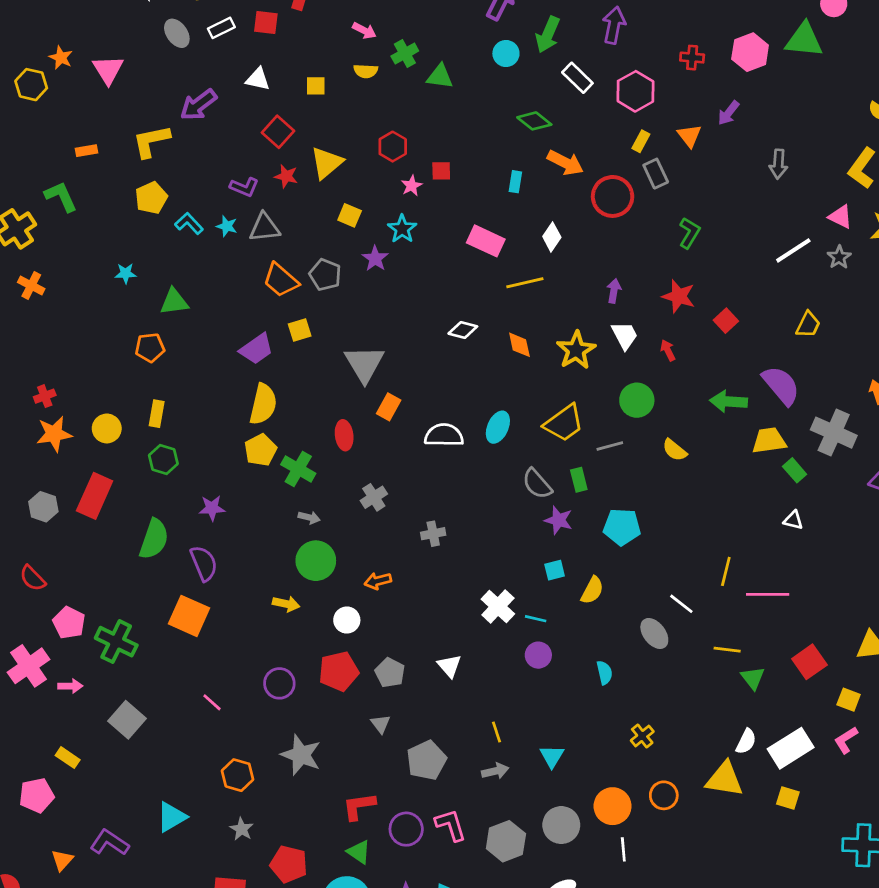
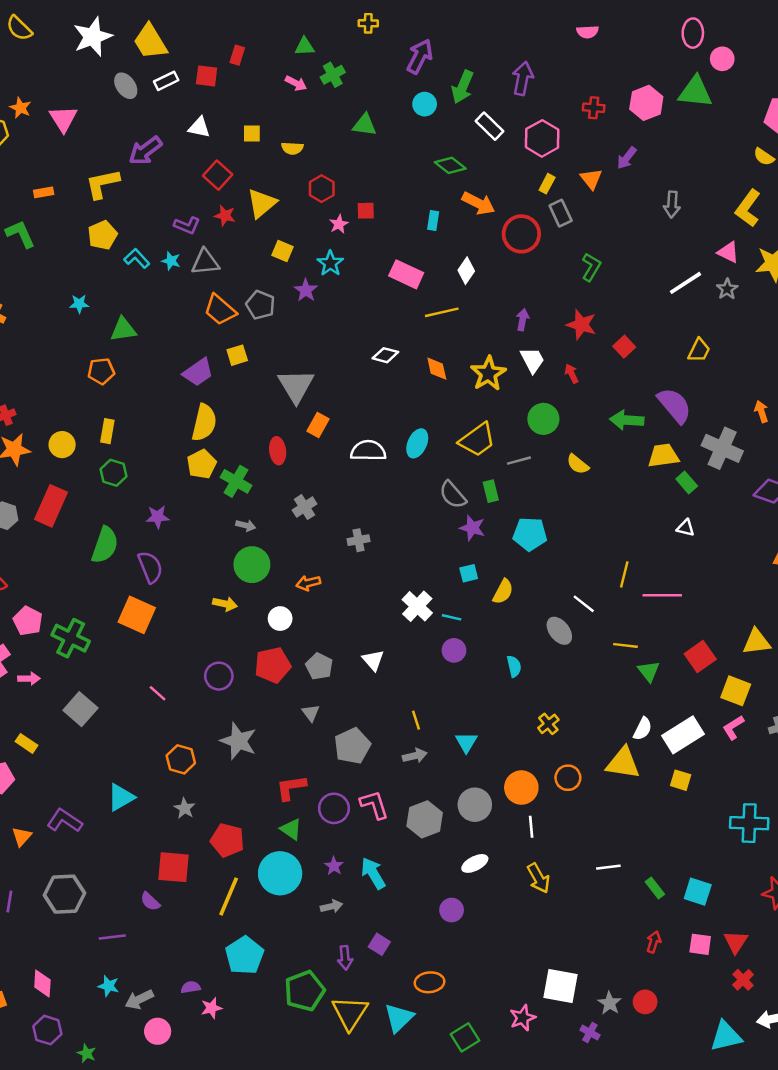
green cross: (405, 54) -> (333, 75), moved
yellow semicircle: (366, 71) -> (292, 148), moved
yellow square: (849, 700) -> (736, 691), size x1.4

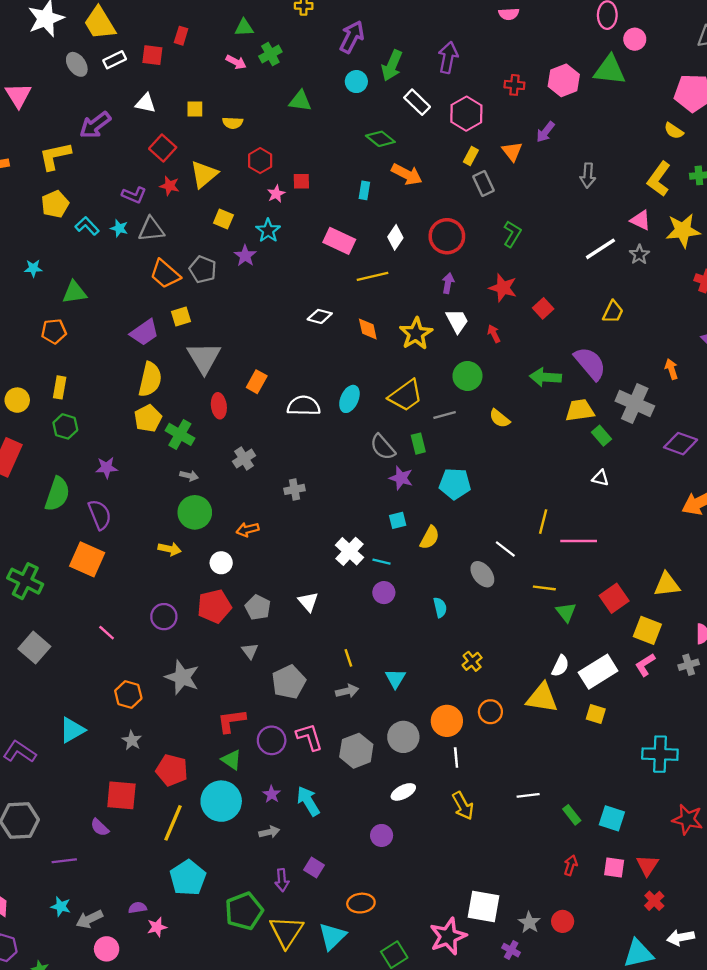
red circle: (521, 234) -> (447, 236), moved
gray triangle: (296, 386) -> (204, 358), moved
pink star: (523, 1018) -> (448, 936), size x1.5

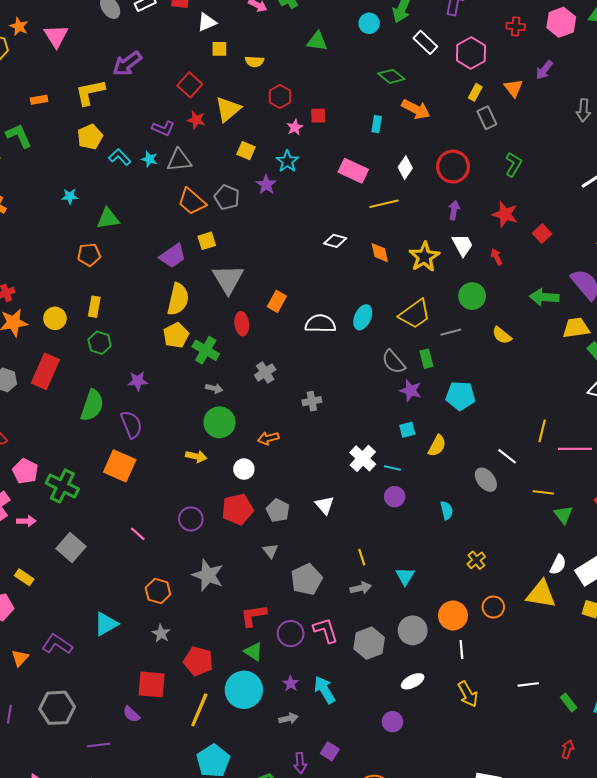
white triangle: (146, 103) -> (207, 22), moved, turned -36

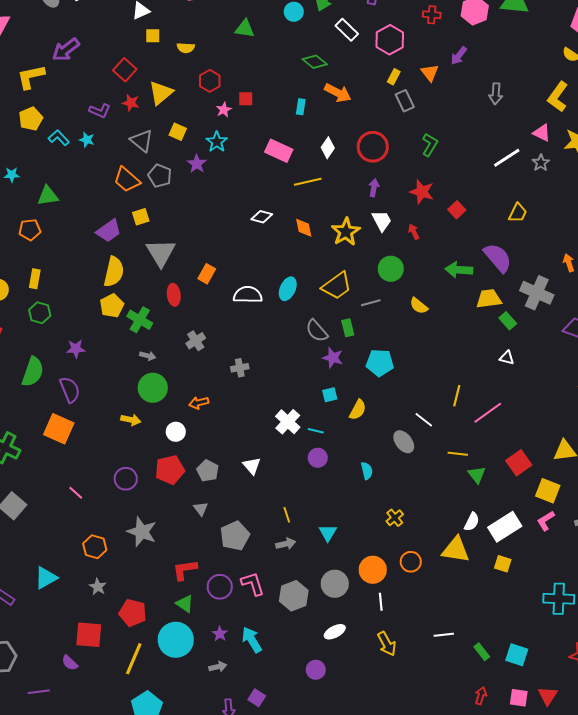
gray triangle: (179, 160) -> (142, 141), moved, turned 45
pink line: (575, 449) -> (488, 413), turned -36

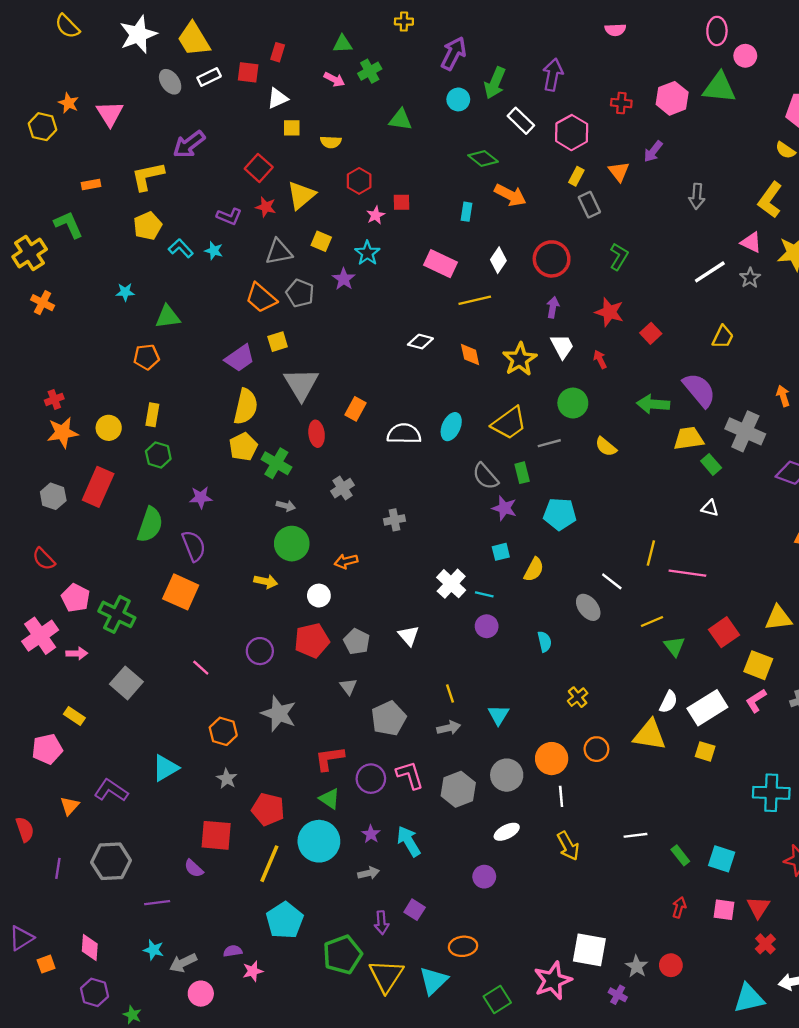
gray triangle: (142, 141) -> (279, 252), turned -50
pink line: (488, 413) -> (687, 573), turned 44
yellow line: (458, 454) -> (652, 622), turned -30

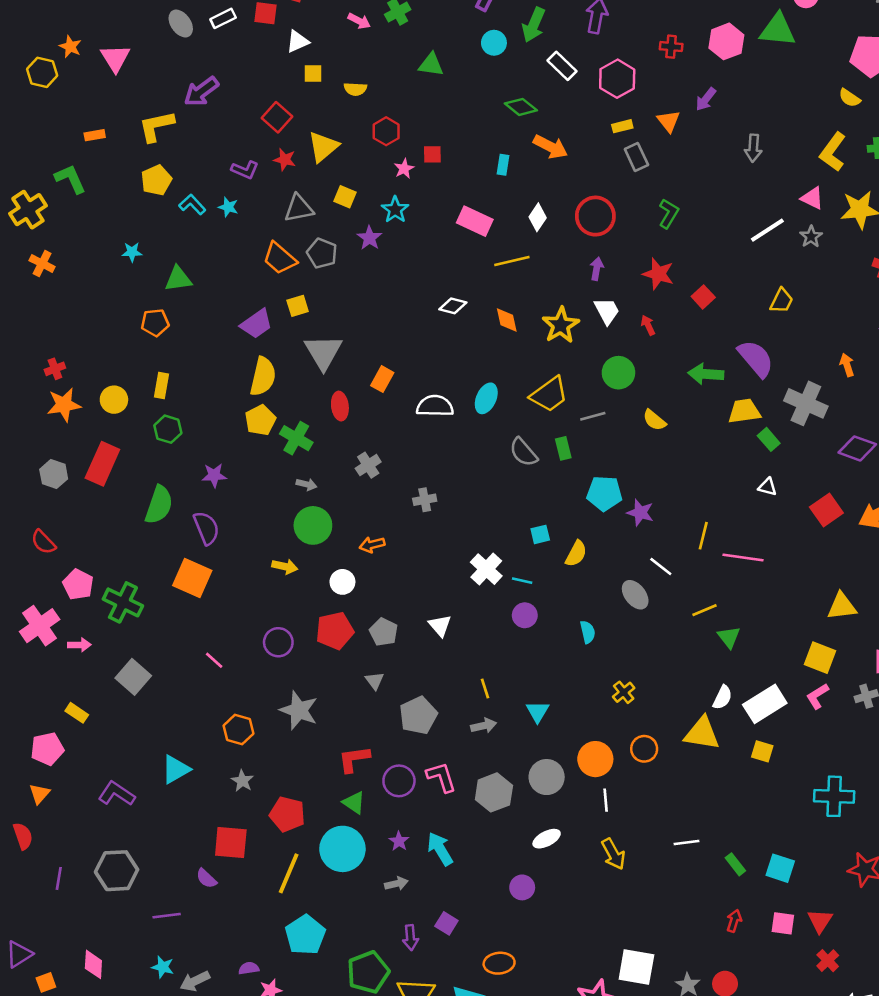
yellow rectangle: (576, 176) -> (622, 126), turned 48
purple star: (504, 508) -> (640, 513), moved
red square: (724, 632) -> (826, 510), moved
orange triangle: (70, 806) -> (40, 794), moved

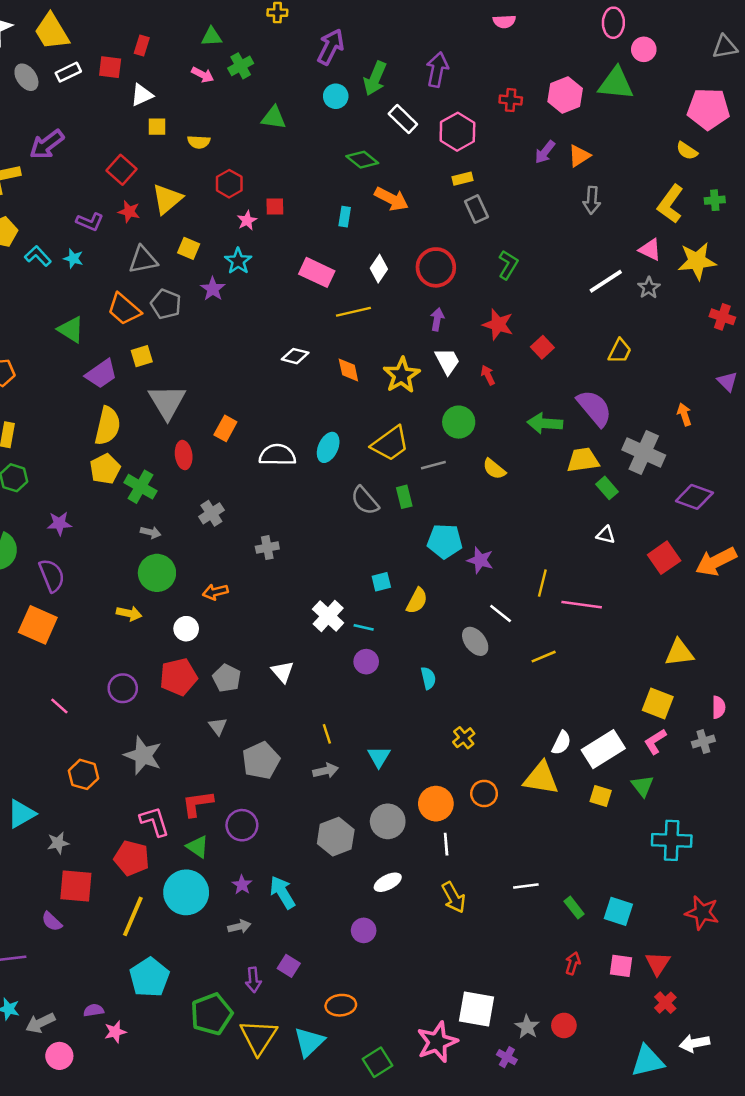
orange triangle: (669, 121) -> (579, 156), moved, turned 35
green triangle: (178, 279) -> (71, 329), moved, turned 40
green triangle: (729, 637) -> (643, 786), moved
pink L-shape: (441, 777) -> (154, 821), moved
gray star: (242, 781) -> (58, 843), moved, turned 30

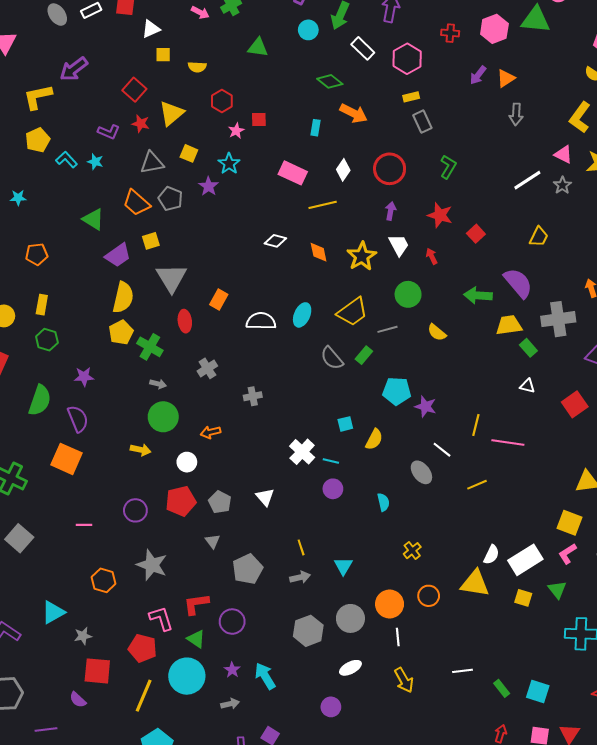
gray cross: (644, 452) -> (558, 319), turned -32
green rectangle: (404, 497) -> (364, 355), turned 54
pink line: (59, 706) -> (84, 525), turned -42

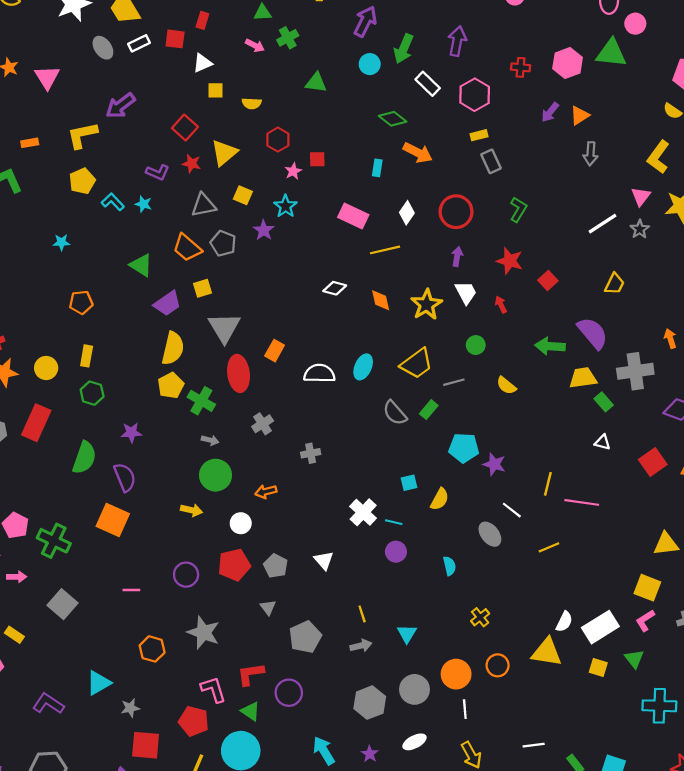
pink triangle: (563, 154) -> (641, 196), turned 42
green circle: (408, 294) -> (476, 345), size x0.7
red ellipse: (185, 321) -> (238, 373), size x1.5
purple star: (232, 670) -> (370, 754), moved

